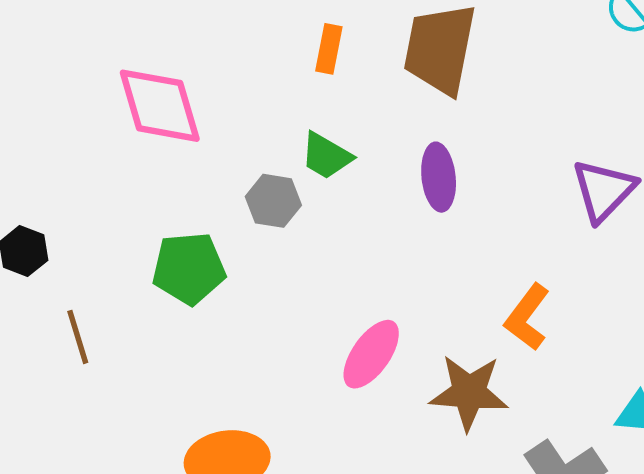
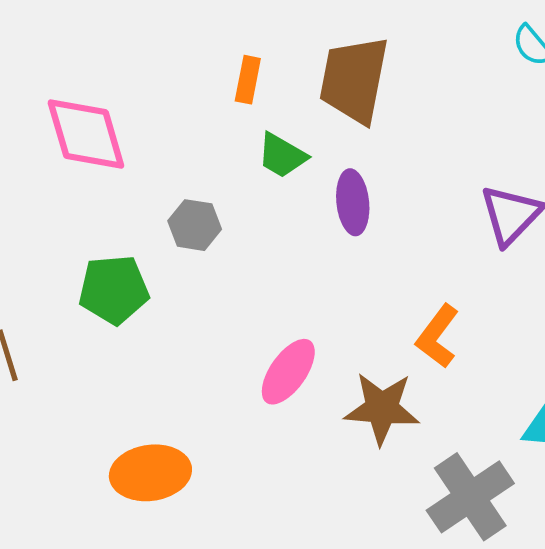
green trapezoid: (326, 156) -> (282, 156), moved

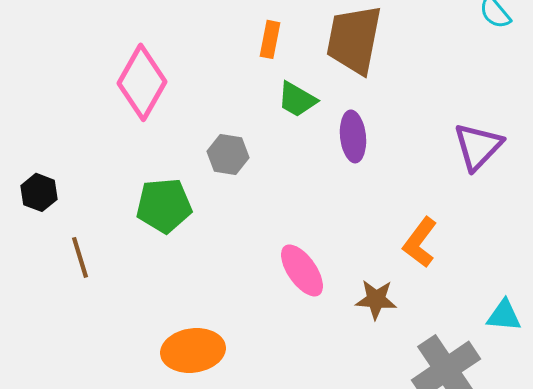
pink diamond: (86, 134) -> (142, 82), turned 46
pink ellipse: (288, 372) -> (302, 270), turned -70
brown star: (382, 408) -> (376, 299), size x0.7

